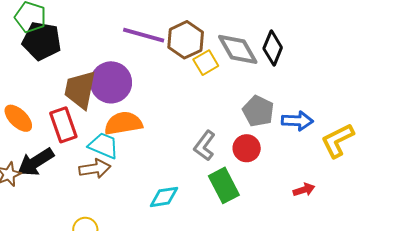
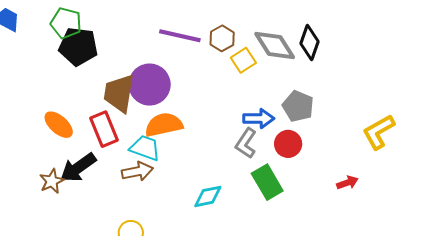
brown hexagon: (186, 40) -> (222, 38), size x0.7
blue arrow: (297, 121) -> (259, 118), moved

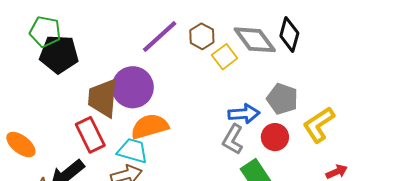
purple line: (180, 36) -> (160, 37), turned -51
orange ellipse: (59, 125) -> (21, 145), moved
yellow L-shape: (379, 132) -> (319, 125), moved

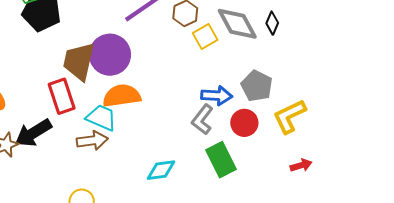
black diamond: (289, 34) -> (272, 23), size x0.7

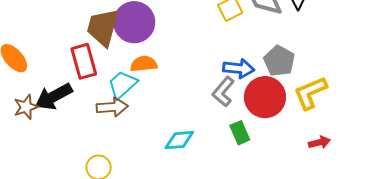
orange semicircle: (122, 96) -> (144, 64), size x0.7
cyan trapezoid: (101, 118) -> (122, 85), turned -68
red circle: (244, 123) -> (265, 97), size x1.5
green rectangle: (221, 160) -> (240, 133), size x0.7

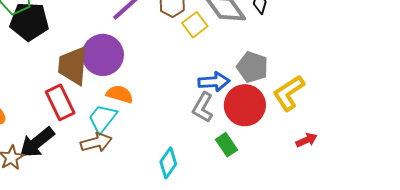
orange semicircle: (144, 64) -> (120, 94), turned 32
cyan diamond: (179, 140) -> (168, 163), turned -40

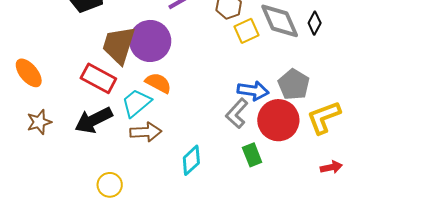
red rectangle: (60, 102) -> (98, 78), turned -48
black arrow: (37, 142) -> (94, 120), moved
brown arrow: (96, 142) -> (146, 132), moved

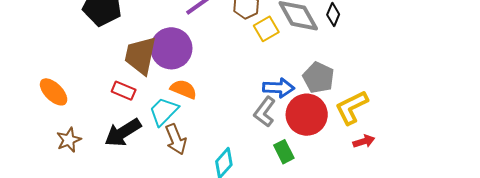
red rectangle: (98, 78) -> (124, 91), size x0.7
brown arrow: (146, 132) -> (176, 139), turned 76
red arrow: (331, 167) -> (364, 141), moved

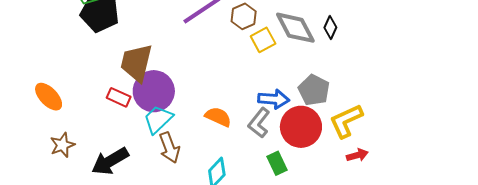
purple circle: (171, 48) -> (154, 91), moved
orange semicircle: (184, 89) -> (218, 117), moved
black arrow: (123, 133) -> (110, 161), moved

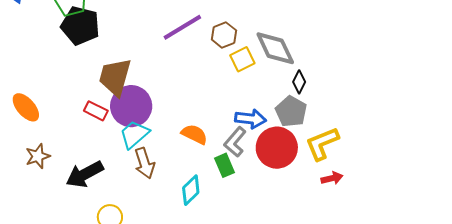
black diamond: (330, 27) -> (299, 82), moved
green rectangle: (277, 163) -> (225, 165), moved

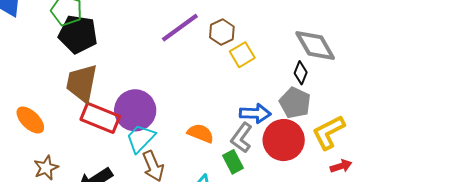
gray diamond: (275, 48) -> (315, 46), moved
brown trapezoid: (115, 77) -> (82, 83), moved
red rectangle: (96, 111) -> (100, 118), size x1.6

